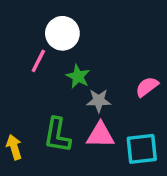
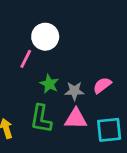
green star: (78, 76) -> (49, 84), moved
pink semicircle: (147, 87) -> (102, 85), moved

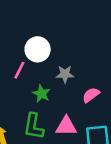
gray star: (74, 91) -> (65, 74), moved

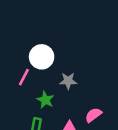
pink semicircle: (91, 95) -> (93, 115), moved

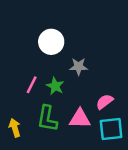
pink line: (24, 77) -> (32, 85), moved

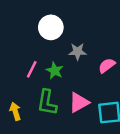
pink semicircle: (105, 102) -> (107, 66), moved
pink triangle: (80, 119) -> (79, 102), turned -30

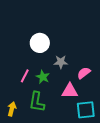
pink triangle: (79, 102) -> (70, 91), moved, turned 30
yellow arrow: (15, 111) -> (12, 109), turned 32

